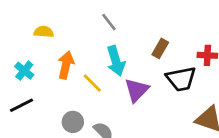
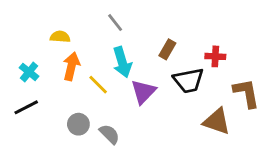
yellow semicircle: (44, 32) -> (60, 37), moved

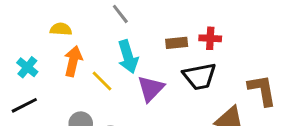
brown rectangle: (167, 49) -> (177, 43), turned 54
red cross: (215, 56) -> (210, 38), moved

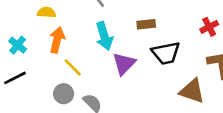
red cross: (210, 38) -> (209, 27), moved, turned -30
yellow line: (102, 81) -> (73, 67), moved

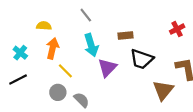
red cross: (209, 27) -> (177, 29), moved
black trapezoid: (166, 53) -> (142, 59), turned 30
brown triangle: (192, 91) -> (163, 90), turned 50

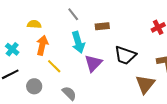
brown rectangle: (126, 35) -> (102, 26), moved
gray circle: (58, 92) -> (34, 86), moved

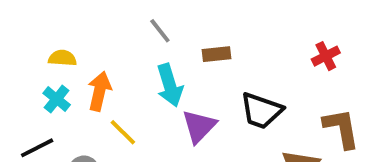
yellow semicircle: (34, 24) -> (62, 58), moved
cyan cross: (12, 49) -> (57, 99), moved

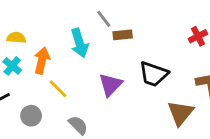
gray line: (160, 31) -> (104, 19), moved
cyan arrow: (170, 85) -> (80, 43), moved

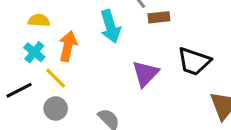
yellow line: (58, 89) -> (56, 78), moved

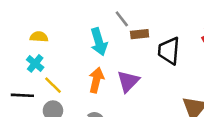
orange arrow: (68, 46) -> (96, 80), moved
black trapezoid: (194, 61) -> (169, 51), moved, turned 76
black line: (19, 90) -> (22, 95), turned 30

